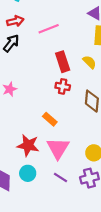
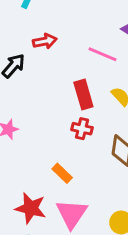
red arrow: (15, 21) -> (45, 41), moved
pink line: (49, 29) -> (102, 54), moved, turned 42

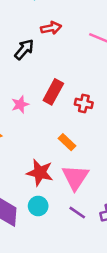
red rectangle: (83, 94) -> (53, 92), moved, turned 45

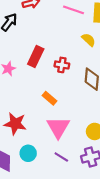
red star: (40, 173) -> (15, 124), moved

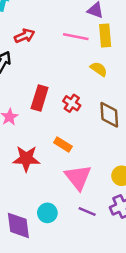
red cross: (62, 65) -> (72, 103), turned 32
red star: (15, 124) -> (26, 159), moved

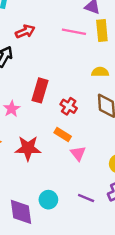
yellow semicircle: (99, 69) -> (100, 72), moved, turned -35
red cross: (72, 103) -> (69, 106), moved
pink triangle: (78, 177) -> (78, 153), moved, size x0.6

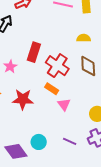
red cross: (69, 106) -> (57, 66), size x1.6
purple diamond: (21, 212) -> (16, 151), turned -30

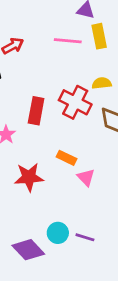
red cross: (57, 66) -> (75, 102), moved
purple line: (70, 141) -> (85, 237), moved

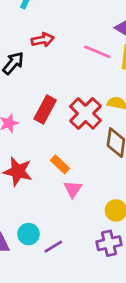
purple line: (85, 237) -> (53, 247), turned -66

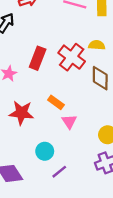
cyan circle: (29, 234) -> (45, 151), moved

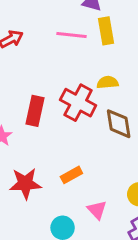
orange rectangle: (56, 102) -> (71, 175), moved, turned -56
pink triangle: (69, 122) -> (97, 210), moved

